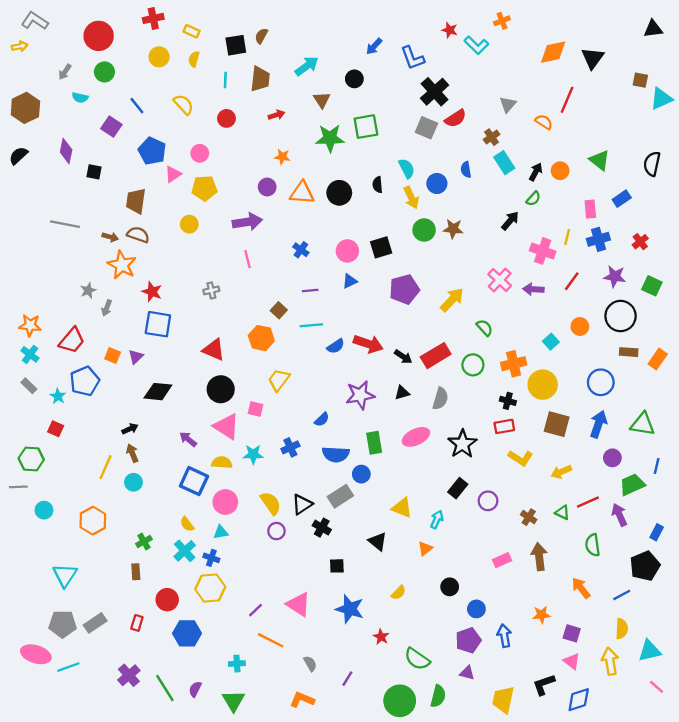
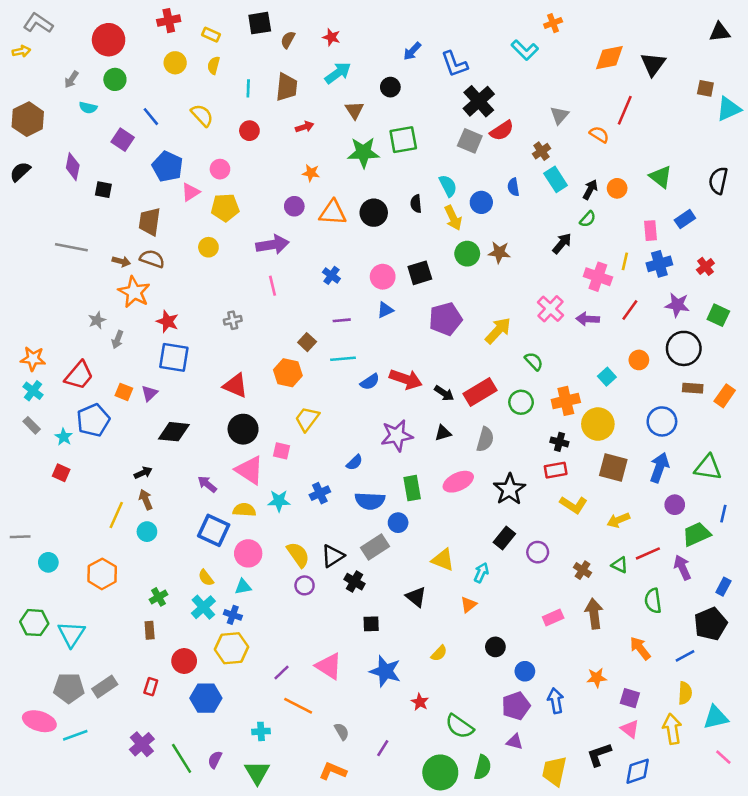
red star: (450, 30) -> (331, 37), moved
black square: (236, 45) -> (260, 23), moved
green hexagon: (31, 459) -> (34, 623), moved

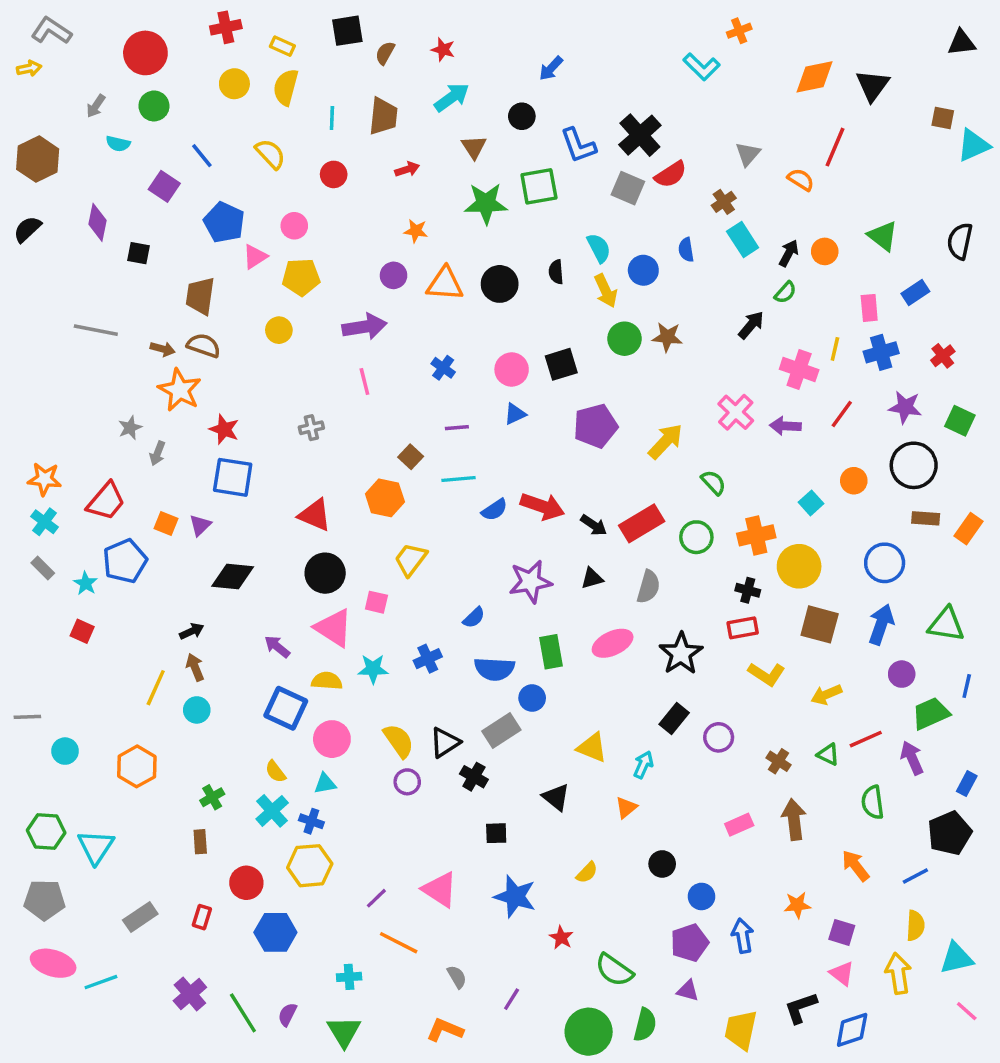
blue L-shape: (454, 64) -> (578, 145), moved
yellow semicircle: (214, 65) -> (286, 87), size x1.5
gray pentagon: (69, 688) -> (44, 900), moved

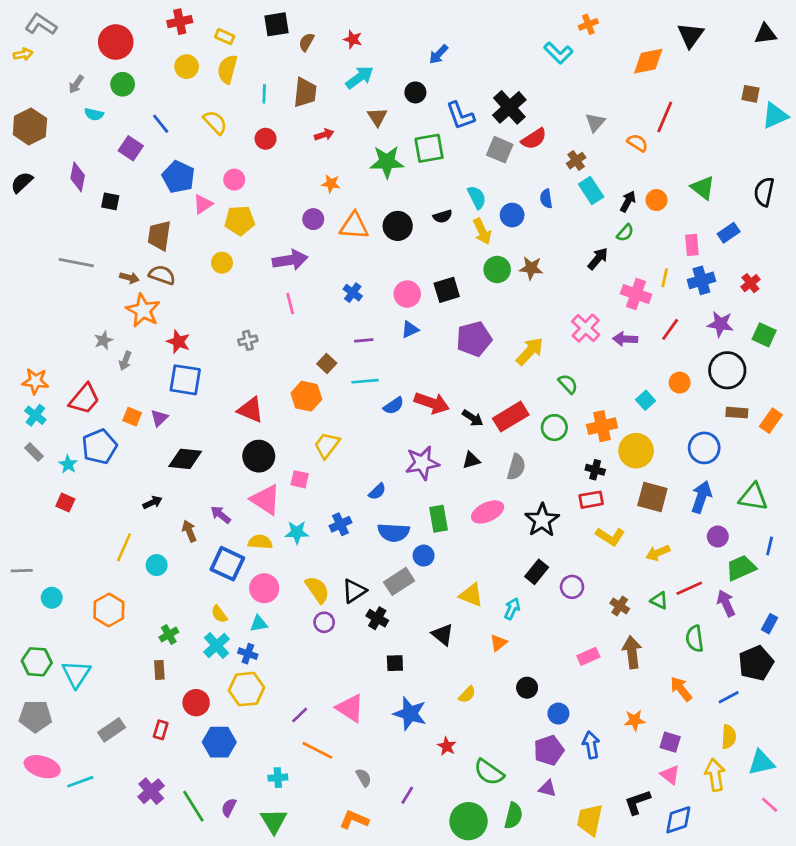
black triangle: (873, 85) -> (691, 35), moved
black semicircle: (556, 272) -> (443, 216), turned -102
brown arrow: (195, 667) -> (189, 531), moved

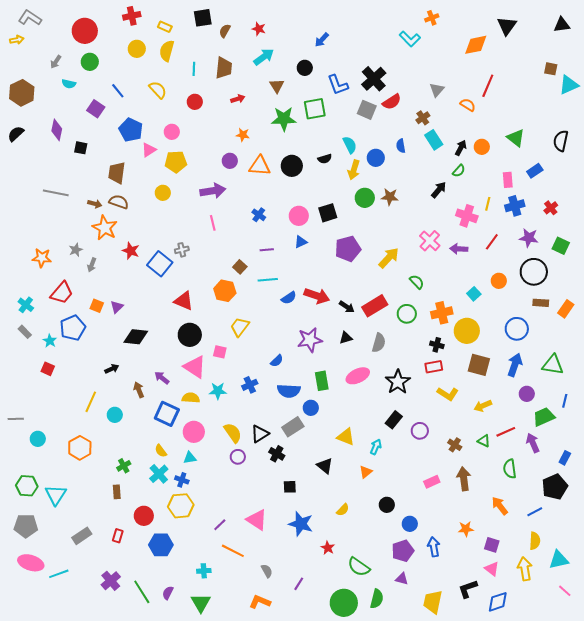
yellow arrow: (482, 231) -> (354, 170), turned 42
blue square: (185, 380) -> (160, 264), moved, turned 30
orange star: (35, 381) -> (42, 258), moved

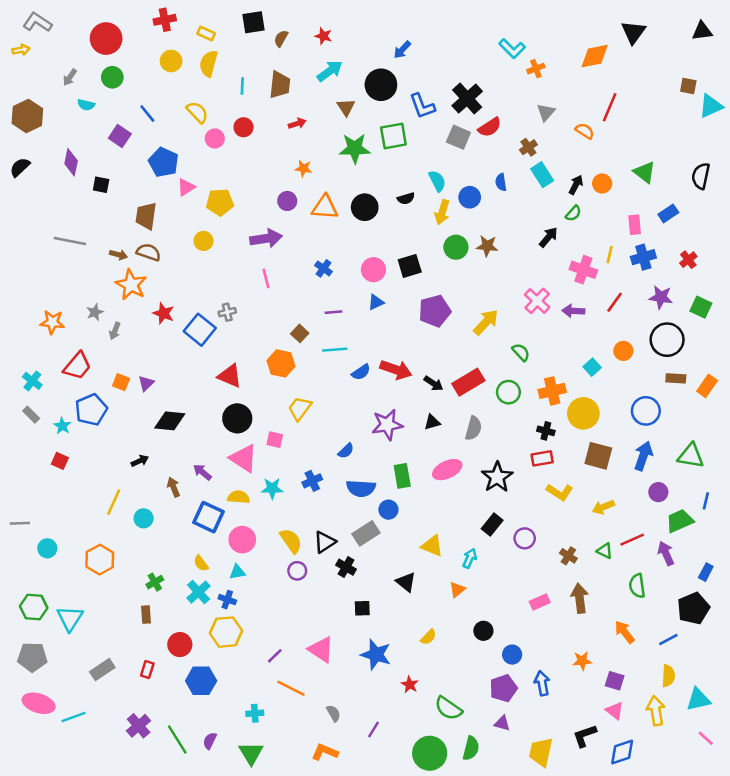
orange cross: (432, 18) -> (536, 69), moved
black circle: (305, 68) -> (381, 85), size x1.6
pink circle: (172, 132) -> (215, 138), moved

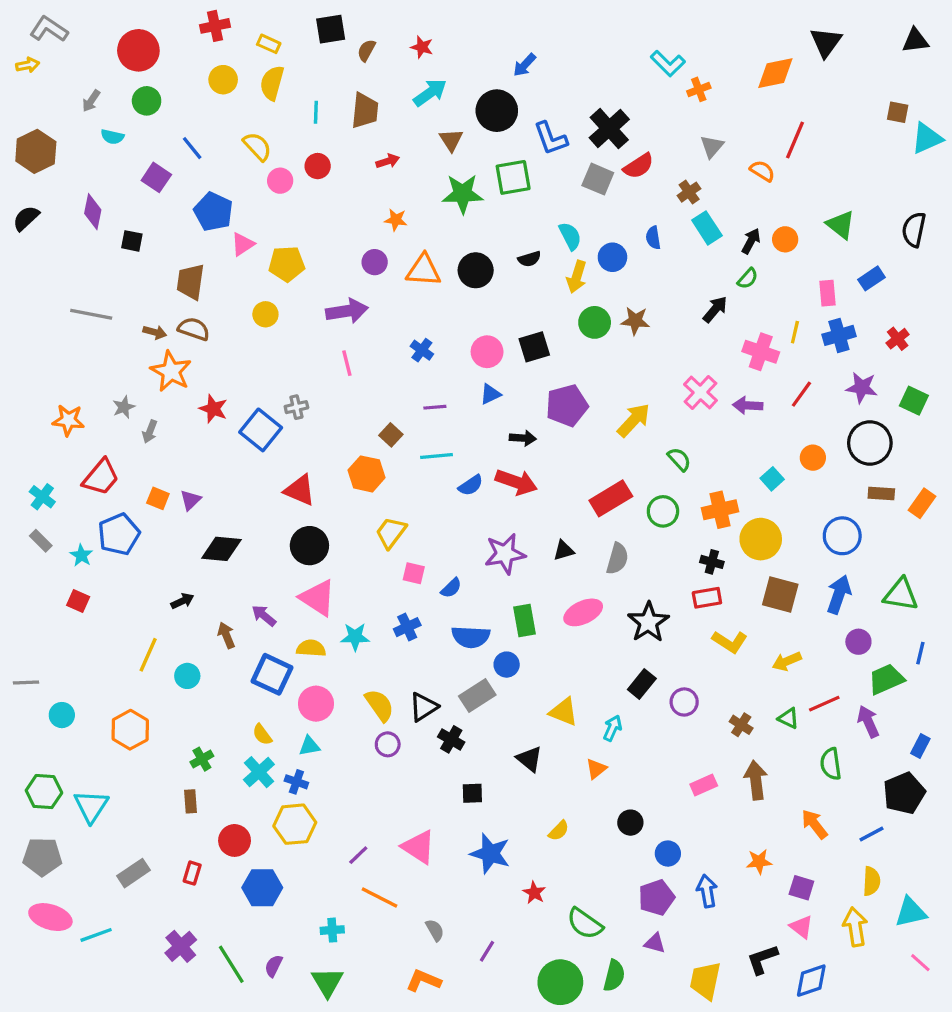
black arrow: (433, 383) -> (523, 438), moved, turned -30
pink square: (275, 440) -> (414, 573), moved

